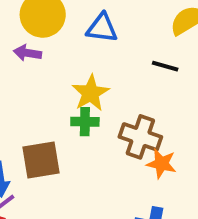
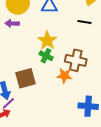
green cross: (85, 122) -> (46, 56), turned 32
orange star: (161, 164) -> (64, 76), moved

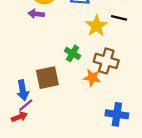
yellow star: (47, 40) -> (96, 26), moved

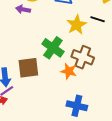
green cross: (73, 53) -> (53, 48), size x1.5
blue cross: (117, 114) -> (77, 106), moved

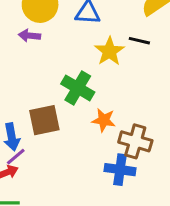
brown cross: (83, 57) -> (135, 141), moved

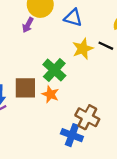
purple arrow: (29, 36) -> (28, 25), turned -80
orange star: (104, 120) -> (50, 94), moved

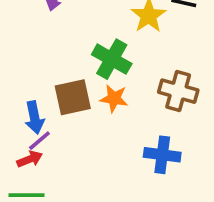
brown cross: (87, 117) -> (178, 91), moved

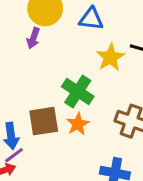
orange star: (114, 98) -> (78, 124), turned 30

